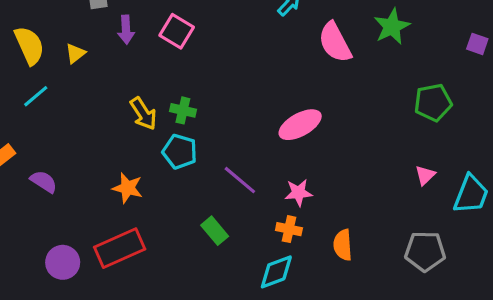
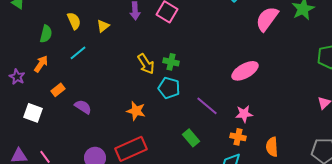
pink semicircle: (335, 42) -> (267, 19), turned 64
yellow semicircle: (29, 46) -> (74, 21), size x0.7

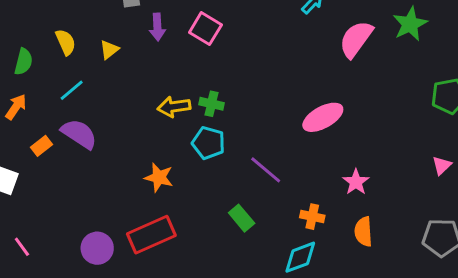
yellow arrow: (146, 64) -> (174, 107), turned 115
purple semicircle: (83, 107) -> (79, 134), moved, size x1.4
pink star: (244, 114) -> (356, 182), moved, turned -30

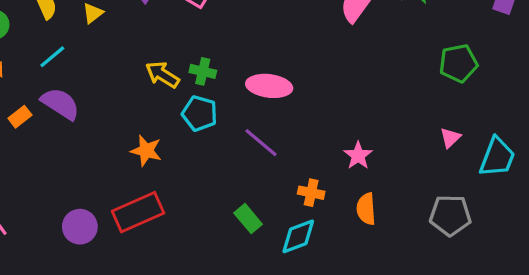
yellow arrow: (174, 107) -> (162, 75), turned 40
pink ellipse: (323, 117) -> (269, 86), moved, turned 36
green rectangle: (242, 218) -> (248, 219), moved

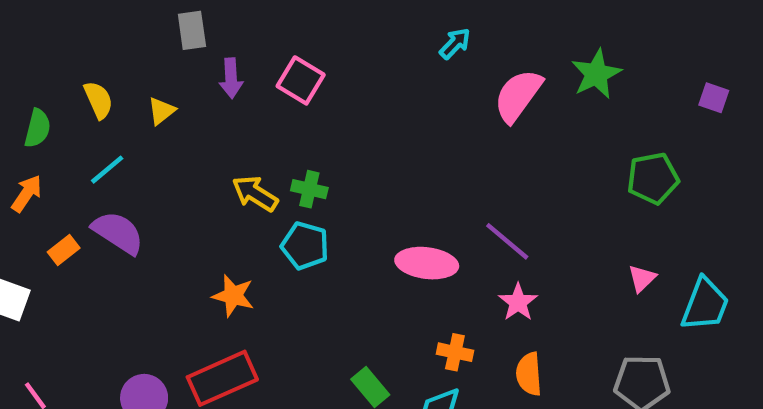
pink ellipse: (269, 86) -> (427, 263), moved
purple line: (261, 143) -> (507, 241), moved

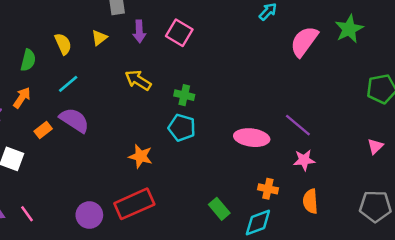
yellow triangle: (161, 111) -> (99, 38), moved
yellow arrow: (255, 193) -> (138, 80), moved
pink star: (518, 302) -> (304, 160), turned 30

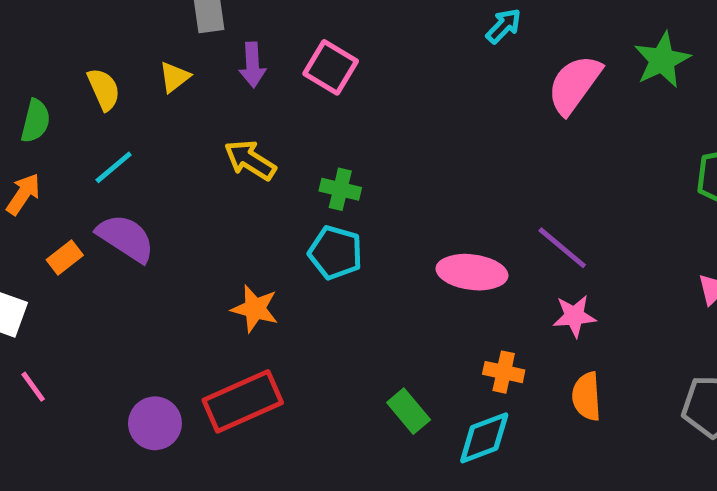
pink line: (27, 214) -> (33, 387), moved

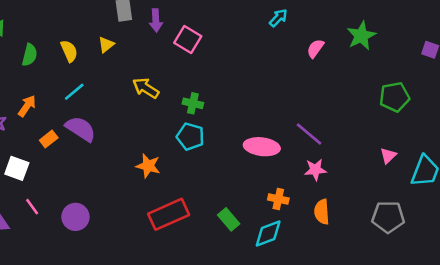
purple arrow: (253, 65) -> (156, 20), moved
pink semicircle: (574, 84) -> (315, 48), size x0.6
green semicircle: (35, 121) -> (30, 55), moved
red rectangle: (243, 401) -> (169, 214), moved
purple circle: (155, 423) -> (75, 217), moved

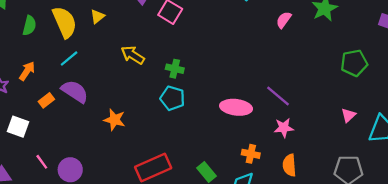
yellow semicircle: (69, 51) -> (65, 22), size x1.6
orange star: (148, 166) -> (115, 120), moved
pink line: (32, 207) -> (42, 162), moved

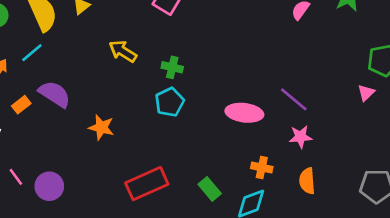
cyan line: (69, 58) -> (32, 53), moved
cyan pentagon: (172, 98) -> (170, 102), turned 30
pink triangle: (348, 115) -> (366, 93), moved

